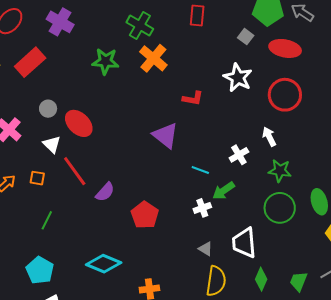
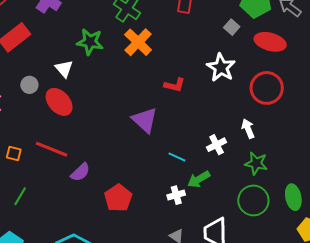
white triangle: (52, 144) -> (64, 69), moved
red line: (75, 171) -> (52, 149), turned -36

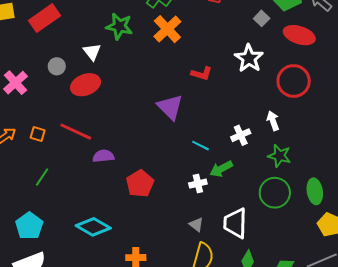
red ellipse: (59, 102) -> (85, 85), turned -72
purple semicircle: (80, 172) -> (103, 156), turned -145

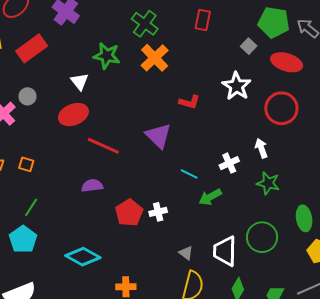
gray circle: (57, 66) -> (27, 96), moved
red line: (76, 132) -> (103, 146), moved
white cross: (198, 184) -> (158, 212), moved
green circle: (275, 193) -> (262, 237), moved
cyan pentagon: (29, 226) -> (23, 239), moved

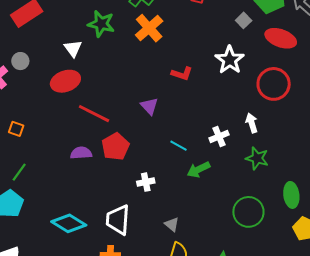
purple triangle: (158, 136) -> (149, 106), size x0.7
red pentagon: (129, 213) -> (115, 147), moved
white trapezoid: (225, 251) -> (118, 220), moved

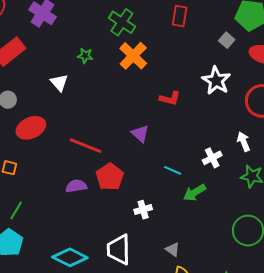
green star: (101, 24) -> (85, 56), size x0.6
red ellipse: (65, 81) -> (31, 128), moved

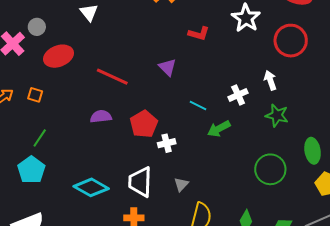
red pentagon: (110, 177) -> (144, 124), moved
gray triangle: (173, 249) -> (181, 184), moved, turned 35

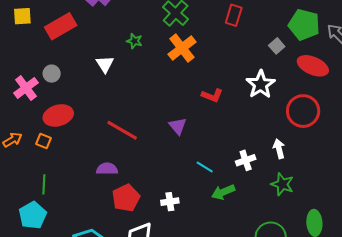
red ellipse: (59, 56) -> (58, 115), moved
red pentagon: (144, 124) -> (126, 198), moved
green line: (40, 138) -> (44, 184), turned -36

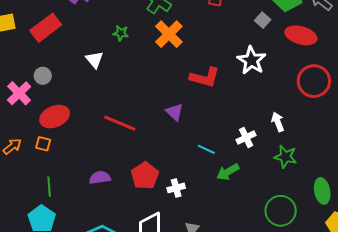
red L-shape: (212, 95) -> (205, 77), size x1.4
red circle: (303, 111) -> (314, 81), moved
purple semicircle: (107, 169) -> (100, 178), moved
red pentagon: (126, 198) -> (145, 176), moved

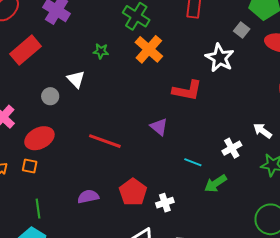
white star: (251, 60) -> (220, 58), moved
gray circle: (43, 76) -> (50, 96), moved
white arrow: (278, 122) -> (263, 131), turned -30

